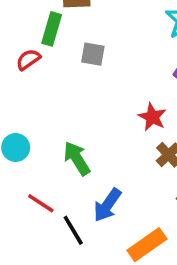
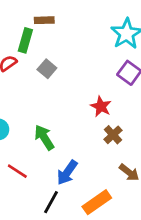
gray square: (93, 54) -> (47, 69), moved, turned 30
black line: (73, 230) -> (51, 202), moved, turned 60

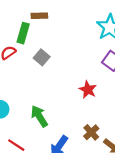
brown cross: (113, 135) -> (91, 132), moved

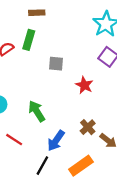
green rectangle: (23, 33) -> (29, 40), moved
gray square: (42, 57) -> (56, 64), moved, turned -35

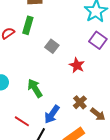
gray square: (56, 64) -> (52, 46), turned 32
red line: (14, 140) -> (22, 121), moved

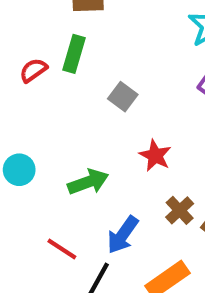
red star: (77, 65) -> (155, 156), moved
green arrow: (35, 88) -> (88, 182), turned 102

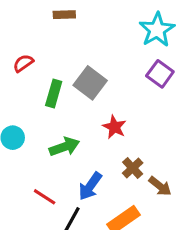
green rectangle: (74, 54) -> (54, 94), moved
gray square: (123, 97) -> (90, 83), size x1.5

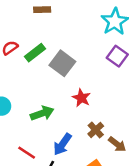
green rectangle: (54, 94) -> (35, 53), moved, turned 36

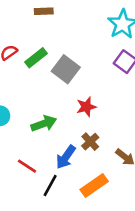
red star: (81, 98) -> (86, 107), turned 30
brown cross: (96, 130) -> (90, 142), moved

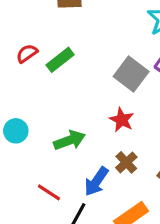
gray square: (66, 69) -> (131, 74), moved
red star: (86, 107) -> (122, 120), turned -30

